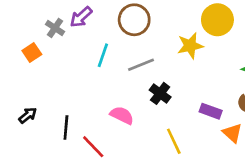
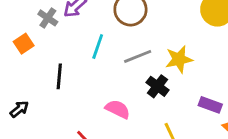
yellow star: (190, 46) -> (179, 59), moved
black line: (66, 128) -> (59, 76), moved

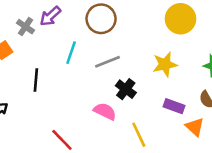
yellow star: (179, 59) -> (165, 64), moved
pink semicircle: (118, 109) -> (105, 111), moved

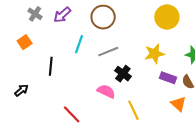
gray cross: (25, 27) -> (35, 14), moved
purple rectangle: (174, 106) -> (168, 78), moved

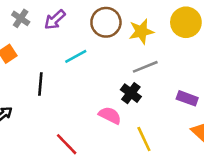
cyan line: (79, 44) -> (76, 56), turned 42
gray line: (108, 52) -> (145, 67), moved
yellow star: (154, 54) -> (141, 31), moved

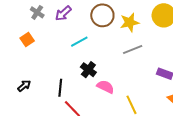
black line: (40, 84) -> (60, 88), moved
black cross: (131, 93) -> (88, 70), moved

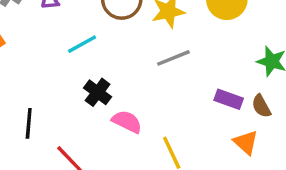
black line: (60, 88) -> (29, 123), moved

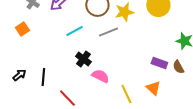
gray line: (173, 58) -> (108, 32), moved
orange triangle: (246, 142) -> (153, 88), moved

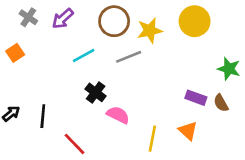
yellow line: (126, 94) -> (152, 139), turned 36

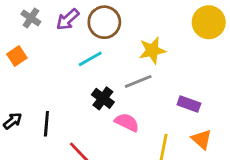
brown circle: (114, 21) -> (104, 22), moved
yellow star: (150, 30) -> (152, 50), moved
gray line: (129, 57) -> (138, 81), moved
purple rectangle: (196, 98) -> (189, 104), moved

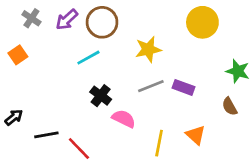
gray line: (138, 81) -> (151, 86), moved
purple rectangle: (189, 104) -> (183, 87), moved
black line: (46, 124) -> (46, 135), moved, turned 75

